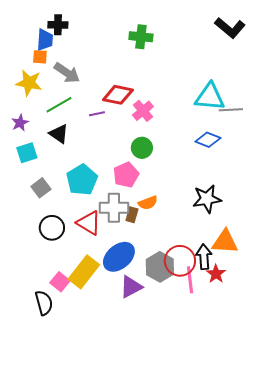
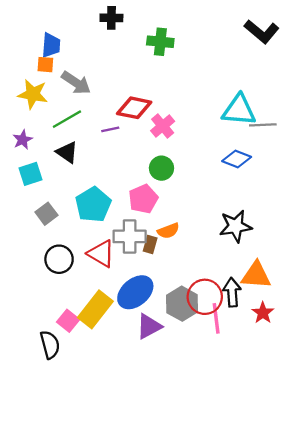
black cross: (58, 25) -> (111, 18), moved
red star: (216, 274) -> (263, 313), moved

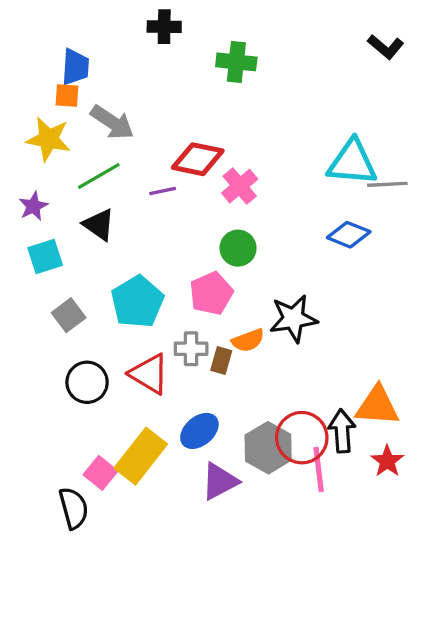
black L-shape: (262, 31) -> (386, 47), size x0.7
black star: (236, 226) -> (293, 319), moved
gray cross: (130, 236) -> (191, 349), size x0.7
blue ellipse: (135, 292) -> (199, 431), size x0.7

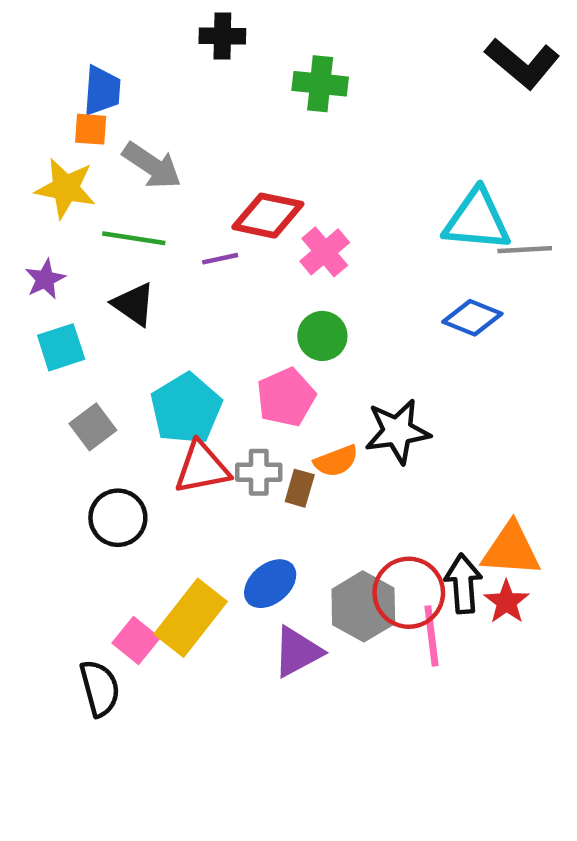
black L-shape: (386, 47) -> (522, 63), size x1.5
green line: (99, 176) -> (134, 238), turned 39
red triangle: (149, 374) -> (202, 468), moved, turned -42
red star: (387, 461) -> (506, 602), moved

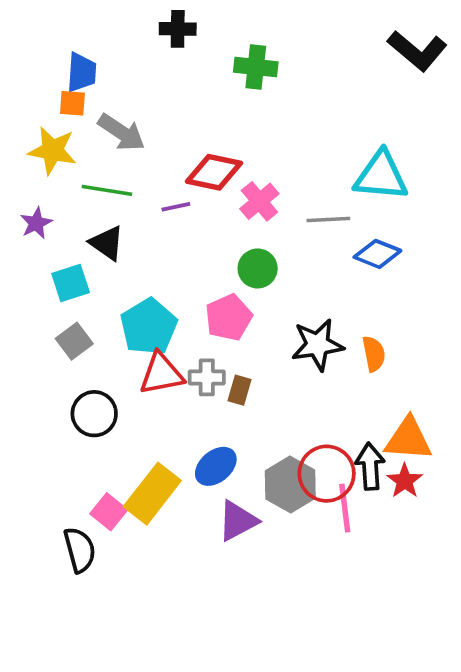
gray line: (525, 250) -> (328, 219), moved
cyan square: (61, 347) -> (71, 283), moved
orange semicircle: (336, 461) -> (374, 354), moved, turned -80

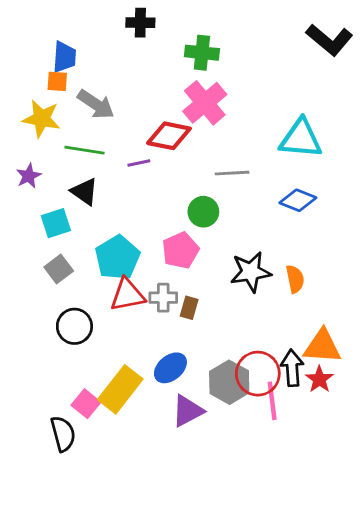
pink cross: (259, 201) -> (205, 103), moved, size x1.4
gray line: (328, 219) -> (232, 173), moved

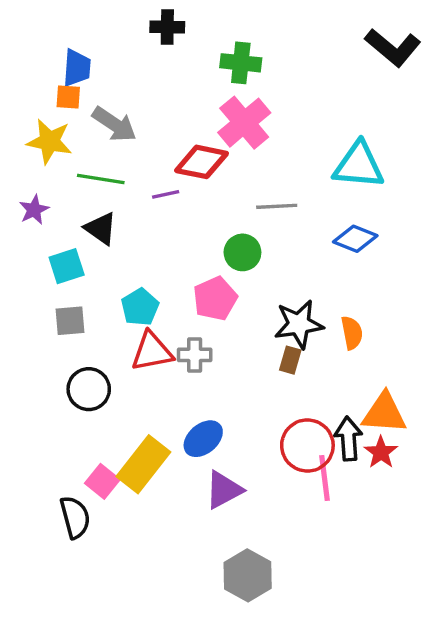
cyan pentagon: (117, 258) -> (140, 307), size x0.7
gray square: (59, 269) -> (70, 321), turned 32
brown rectangle: (189, 308) -> (290, 360), moved
gray hexagon: (229, 382) -> (248, 575), moved

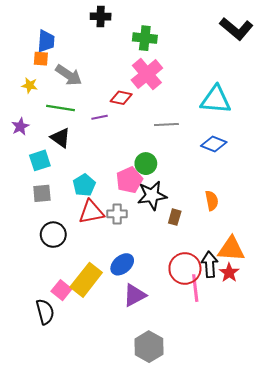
yellow star: (49, 141) -> (30, 85), size x0.6
red diamond: (201, 162) -> (121, 98), size x0.7
green circle: (242, 252) -> (146, 164), moved
black star: (299, 324) -> (152, 195), moved

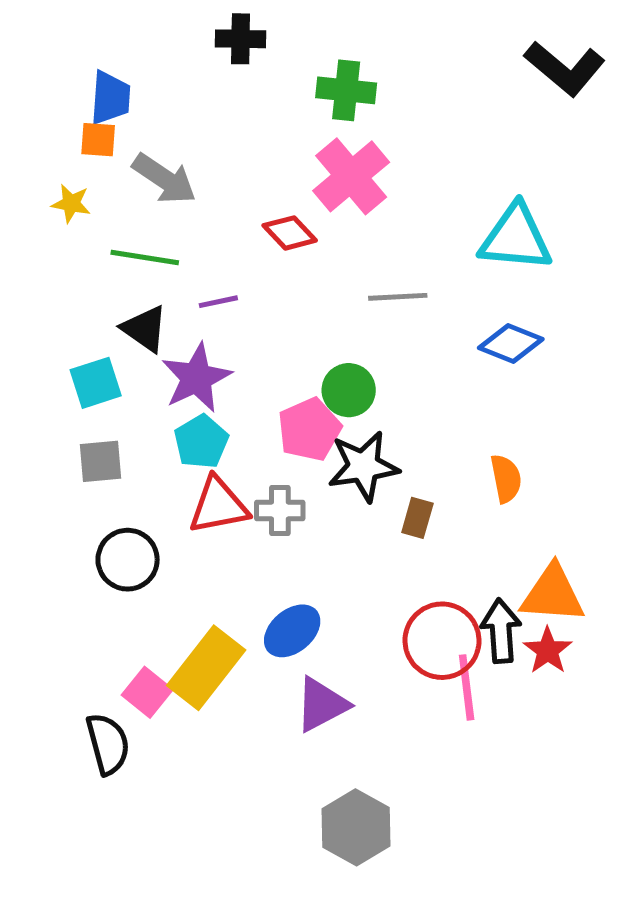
red diamond: (121, 98) -> (290, 233), turned 35
purple line: (100, 117) -> (218, 302), moved
purple star: (20, 127) -> (196, 378), moved, size x1.6

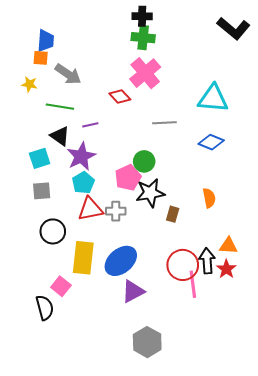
black cross: (241, 39) -> (142, 16), moved
orange triangle: (553, 594) -> (228, 246), size x0.7
blue ellipse: (292, 631) -> (121, 261), size x1.4
yellow rectangle: (206, 668) -> (83, 258), moved, turned -32

